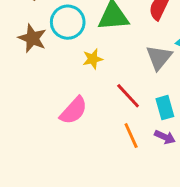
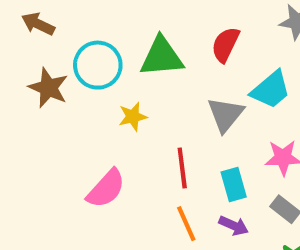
red line: (128, 96) -> (182, 168), turned 36

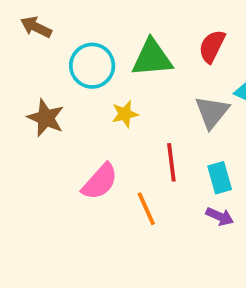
brown star: (48, 88) -> (46, 118), moved
orange line: (186, 224) -> (146, 209), moved

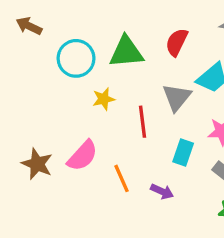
brown star: (46, 118) -> (37, 164), moved
red line: (171, 162) -> (143, 122), moved
cyan rectangle: (220, 178) -> (183, 153), turned 35
purple arrow: (220, 216) -> (162, 191), moved

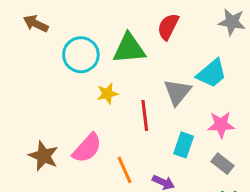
red semicircle: (177, 42) -> (168, 27), moved

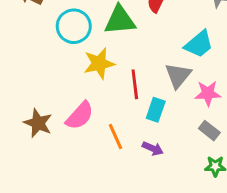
gray triangle: (177, 92) -> (178, 75), moved
yellow star: (107, 94) -> (99, 63), size x1.5
cyan rectangle: (184, 145) -> (156, 110), moved

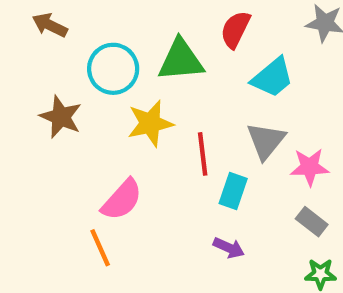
cyan trapezoid: (199, 44) -> (272, 78), moved
brown star: (38, 123) -> (61, 117), moved
orange line: (115, 137) -> (100, 248), moved

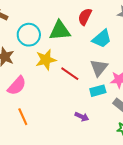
red line: (203, 154) -> (70, 74), turned -48
cyan rectangle: (233, 191) -> (98, 91), moved, turned 56
pink semicircle: (122, 200) -> (17, 86), moved

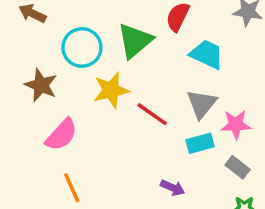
green triangle: (60, 31) -> (135, 41), turned -35
cyan trapezoid: (102, 39) -> (207, 54), turned -115

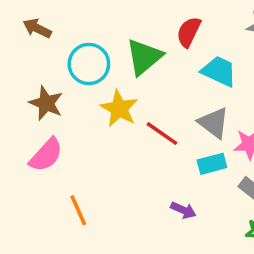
yellow star: (111, 90) -> (119, 109), turned -30
gray triangle: (202, 104) -> (214, 123), turned -32
pink semicircle: (61, 135) -> (46, 155), moved

